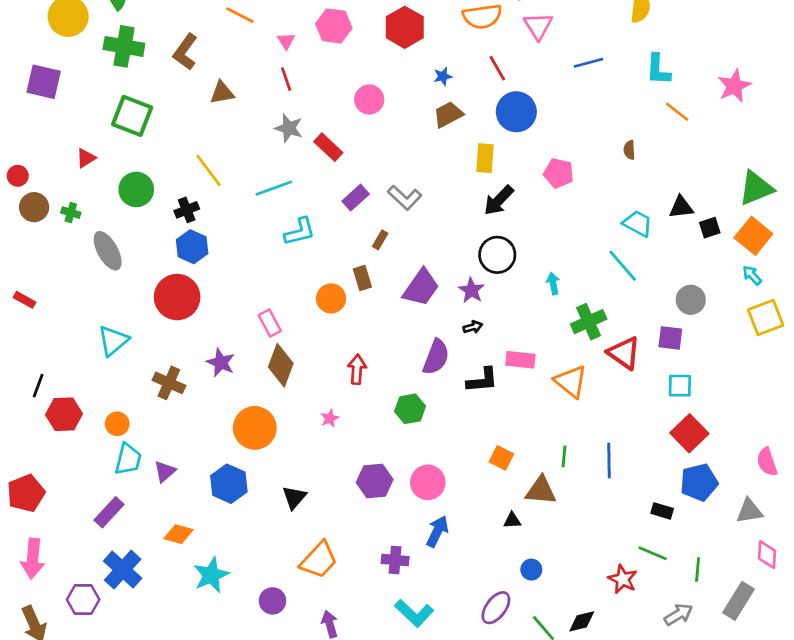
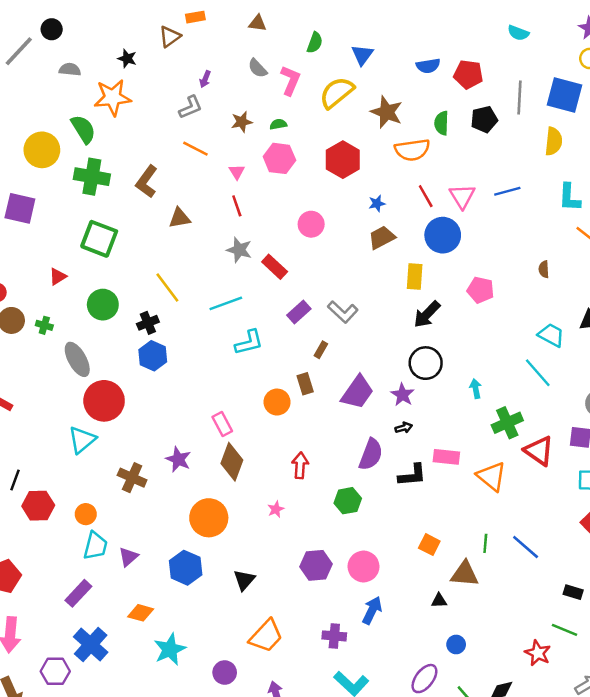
pink triangle: (538, 26) -> (462, 196), moved
red circle: (177, 297) -> (104, 401), moved
blue line: (609, 461) -> (526, 547), turned -48

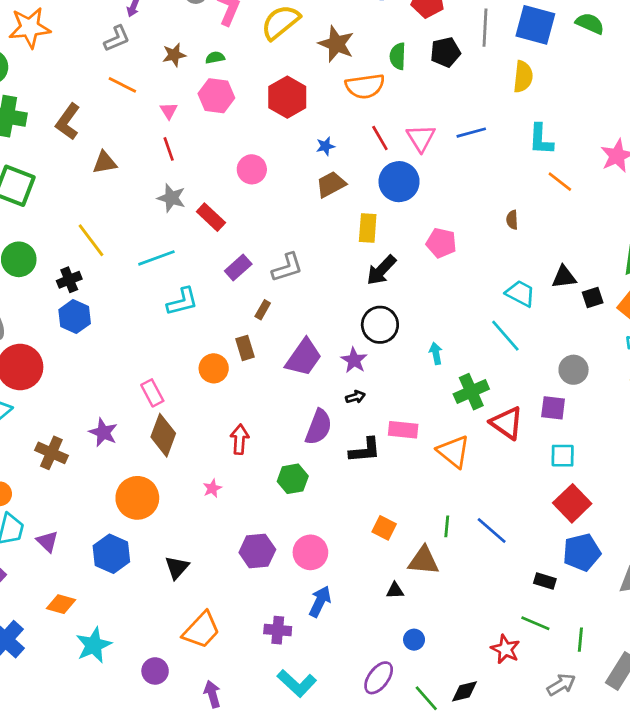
gray L-shape: (343, 312) -> (287, 268), turned -60
purple triangle: (128, 557) -> (47, 541), turned -35

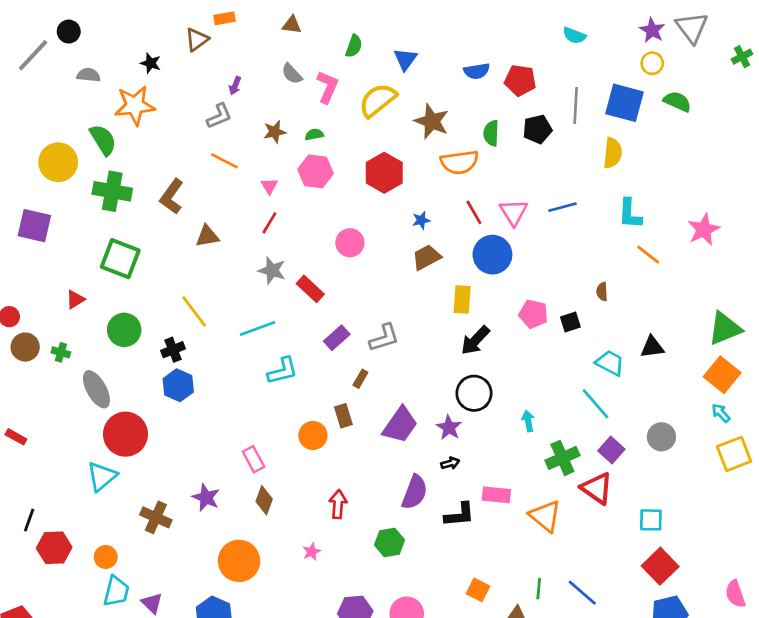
red line: (169, 149) -> (269, 223), turned 50
black square: (593, 297) -> (570, 322), moved
purple square: (553, 408) -> (611, 450), moved, turned 35
brown diamond: (163, 435) -> (264, 500), size x0.7

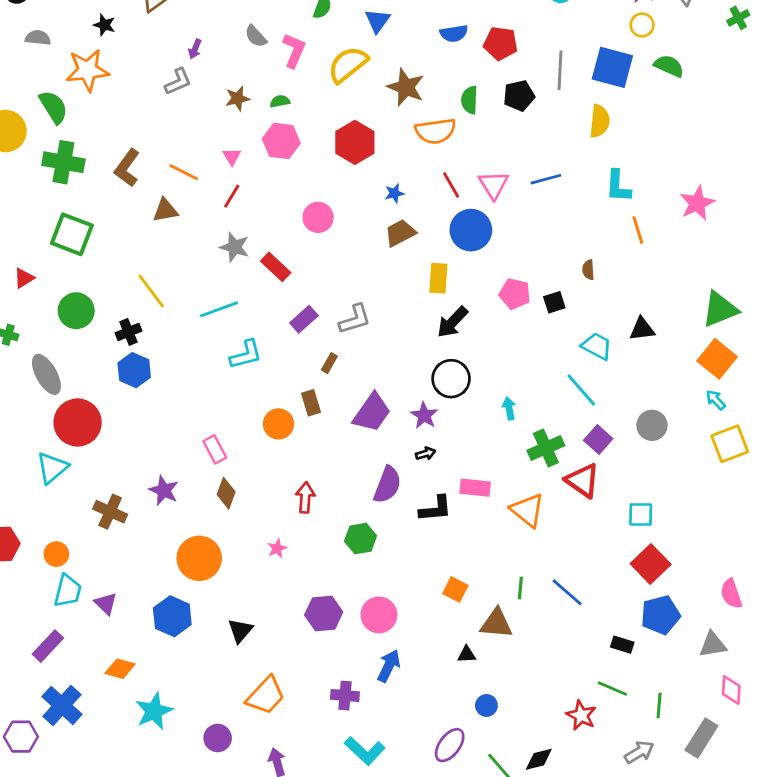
orange line: (224, 161) -> (184, 172), moved
orange line: (648, 255) -> (638, 230), turned 35

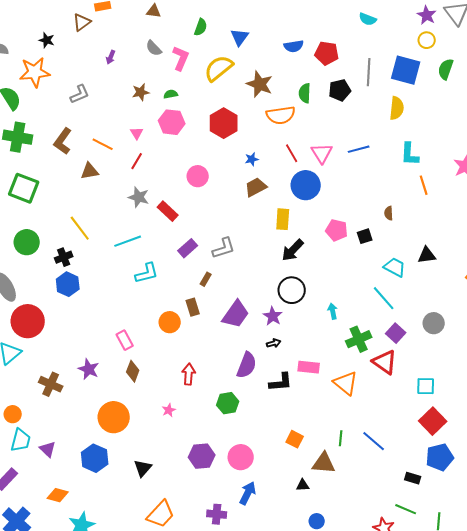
green semicircle: (669, 66) -> (446, 69), turned -95
gray L-shape: (178, 82) -> (80, 94), moved

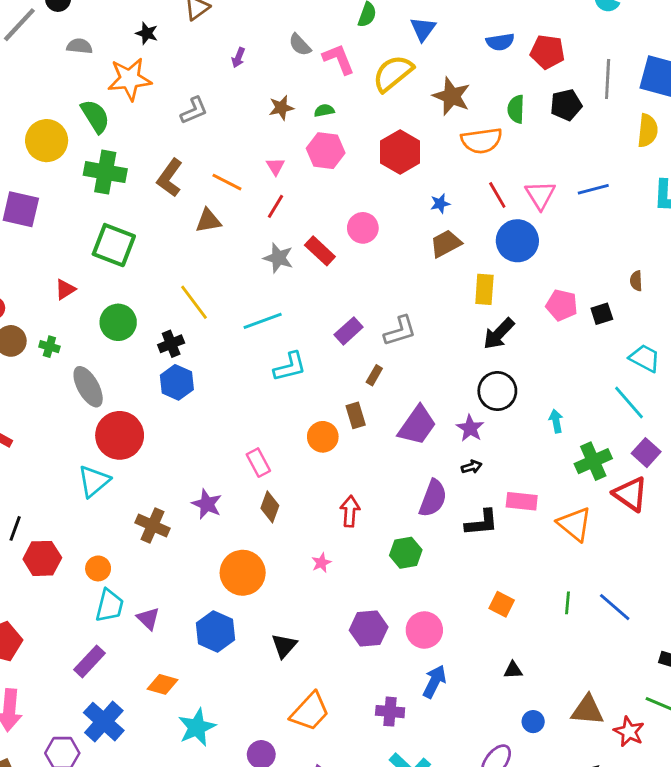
pink L-shape: (181, 58) -> (339, 59), turned -45
red rectangle: (168, 211) -> (320, 251), moved
brown triangle: (324, 463) -> (587, 710), moved

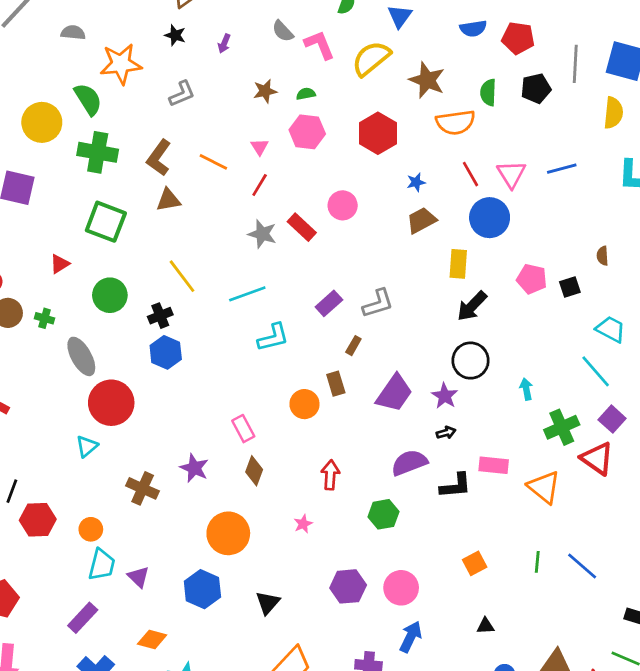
black star: (147, 33) -> (175, 35), moved
brown triangle: (208, 221) -> (168, 200), moved
cyan triangle: (94, 481) -> (87, 446), size x0.7
purple semicircle: (433, 498) -> (409, 463), turned -132
orange square: (502, 604) -> (475, 563), turned 35

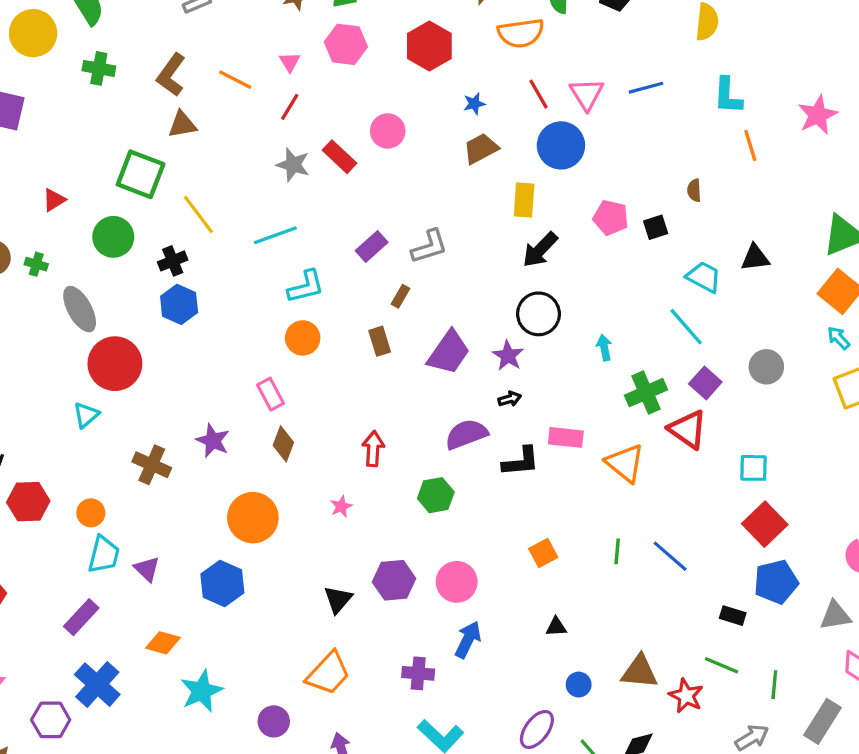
green cross: (98, 152) -> (99, 68), size x0.7
green square: (106, 222) -> (141, 174), moved
orange circle: (304, 404) -> (303, 338), moved
black triangle: (268, 603) -> (338, 599), moved

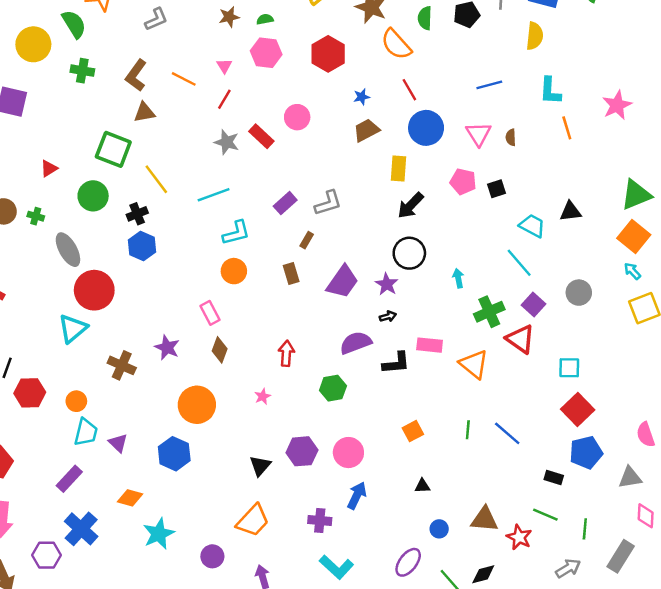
orange semicircle: (521, 33) -> (396, 44), turned 56
pink triangle: (587, 94) -> (479, 134), moved
brown semicircle: (694, 190) -> (511, 137), moved
cyan triangle: (86, 415) -> (73, 328), size x1.5

